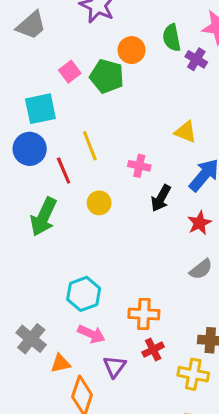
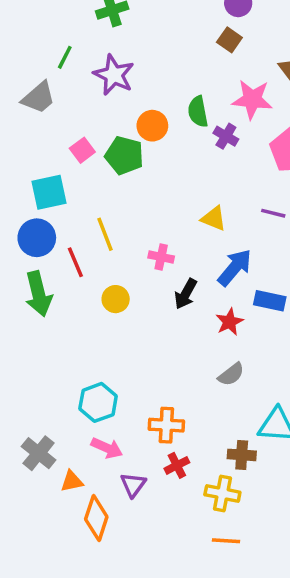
green arrow: (44, 217) -> (39, 294), moved, turned -39

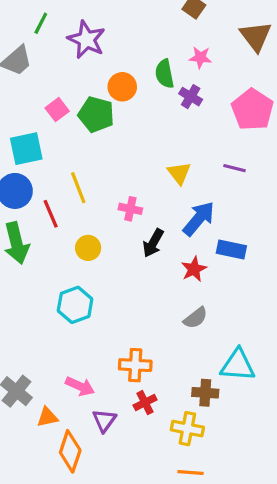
pink star: (252, 99) -> (200, 57), moved, size x0.6
yellow triangle: (214, 218) -> (179, 173), turned 30
cyan hexagon: (98, 402) -> (75, 305), moved

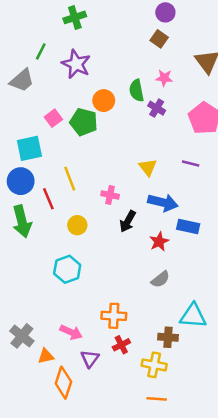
blue arrow: (199, 219) -> (163, 203), turned 64

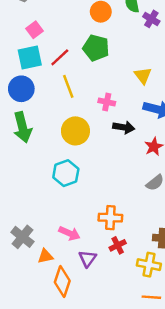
pink square: (53, 118) -> (35, 30), moved
green pentagon: (84, 122) -> (96, 48), moved
red line: (48, 199) -> (60, 57), moved, turned 70
black arrow: (128, 221) -> (124, 127), turned -110
yellow circle: (77, 225) -> (75, 131), size x1.5

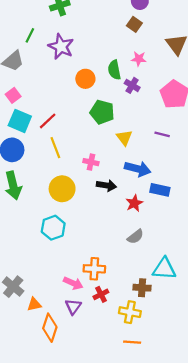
pink square: (35, 30) -> (13, 95), moved
green pentagon: (96, 48) -> (102, 112), moved
cyan square: (30, 57) -> (20, 121), turned 35
pink arrow: (69, 233) -> (73, 283), moved

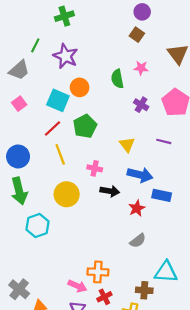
orange circle: (85, 79) -> (80, 87), moved
purple cross: (132, 85) -> (141, 105), moved
green pentagon: (102, 112) -> (85, 126), moved, turned 30
cyan square: (20, 121) -> (58, 100), moved
cyan hexagon: (53, 228) -> (37, 226), moved

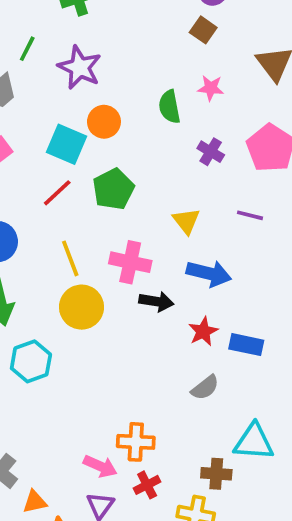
yellow line: (60, 154) -> (70, 258), moved
pink cross: (95, 168) -> (130, 262), size x1.5
blue rectangle: (162, 195) -> (246, 345), moved

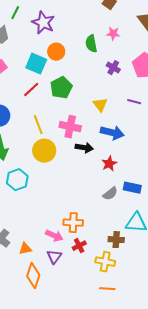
blue rectangle: (246, 345) -> (132, 188), moved
orange triangle: (35, 502) -> (25, 249), moved

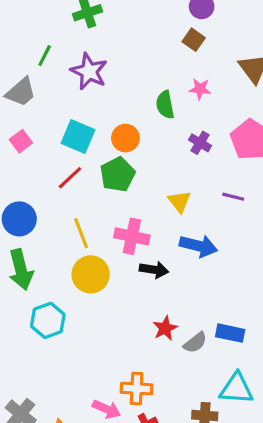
orange circle: (56, 52) -> (125, 138), moved
red star: (109, 164) -> (165, 328), moved

